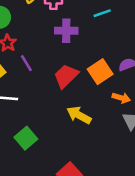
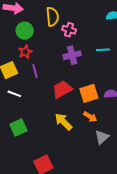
purple cross: (66, 31) -> (72, 55), turned -30
orange arrow: (121, 98) -> (90, 117), moved

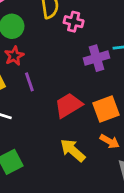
purple cross: (72, 55) -> (97, 58), moved

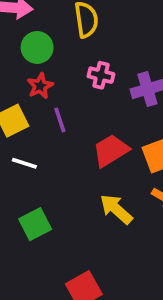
pink cross: (74, 22) -> (101, 75), moved

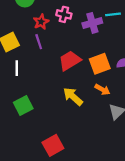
red star: (40, 86) -> (41, 22), moved
white line: (24, 163) -> (17, 68), turned 72

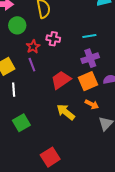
cyan line: (113, 14) -> (89, 36), moved
purple cross: (92, 23) -> (90, 58), moved

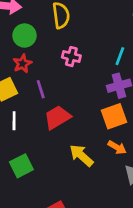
cyan line: (89, 36) -> (120, 56), turned -64
red star: (33, 47) -> (22, 64), moved
red trapezoid: (61, 80) -> (57, 117), moved

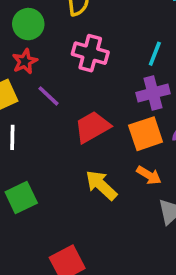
pink cross: (71, 57) -> (90, 53), size x1.4
purple line: (41, 89) -> (49, 96), turned -30
red trapezoid: (57, 117) -> (92, 127), moved

